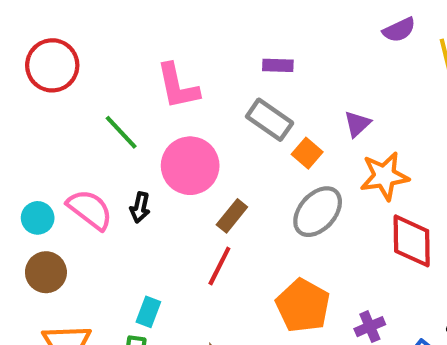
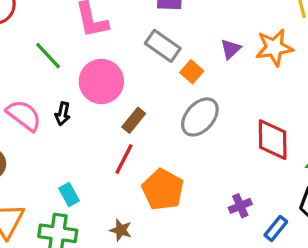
orange star: (384, 176) -> (274, 48), moved
orange pentagon: (303, 306) -> (163, 190), moved
cyan rectangle: (148, 312) -> (69, 195), turned -50

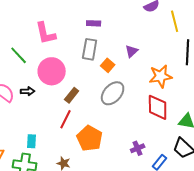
gray rectangle: (163, 46) -> (90, 49), turned 65
orange star: (274, 48) -> (161, 76), moved
black arrow: (63, 114) -> (28, 91), turned -104
cyan rectangle: (69, 195) -> (32, 141), turned 32

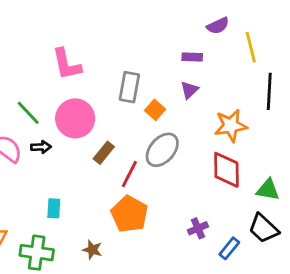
purple rectangle: (94, 23) -> (192, 57), moved
green line: (19, 55) -> (28, 113), moved
red line: (66, 119) -> (129, 174), moved
cyan rectangle: (32, 141) -> (54, 208), moved

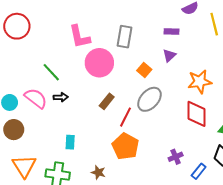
gray rectangle: (129, 87) -> (124, 37), moved
pink circle: (75, 118) -> (99, 63), moved

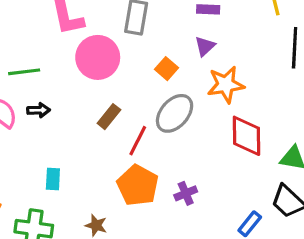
green line: (51, 72) -> (24, 72), turned -54
orange star: (200, 82) -> (226, 85), moved
purple cross: (176, 157) -> (186, 193), moved

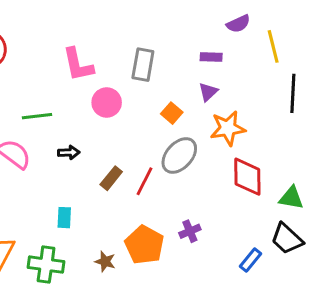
pink circle: (98, 57) -> (107, 102), size x0.7
black arrow: (39, 110) -> (69, 152), moved
brown rectangle: (109, 117) -> (111, 178), moved
orange pentagon: (138, 185) -> (144, 245), moved

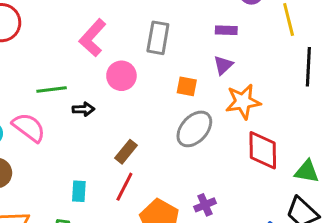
pink L-shape: (78, 65) -> (93, 38), turned 54
orange square: (172, 113) -> (187, 86), turned -30
black arrow: (69, 152) -> (83, 109), moved
red line: (144, 181) -> (124, 187), moved

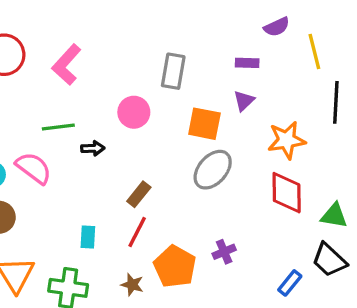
pink L-shape: (93, 38) -> (67, 65), moved
orange square: (187, 86) -> (204, 124), size x1.5
orange star: (243, 102) -> (287, 140), moved

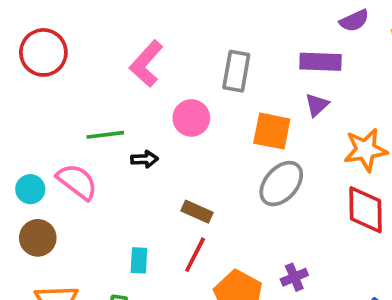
purple rectangle: (247, 63) -> (321, 62), size x1.5
pink L-shape: (67, 65) -> (146, 64), moved
brown rectangle: (139, 194) -> (197, 212), turned 75

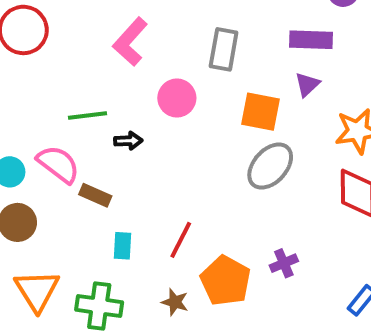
brown rectangle: (197, 212) -> (95, 195), moved

